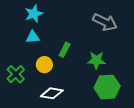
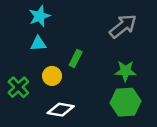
gray arrow: (105, 22) -> (123, 26), turned -65
green star: (96, 60) -> (125, 71), moved

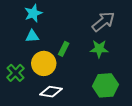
green star: (125, 71) -> (99, 49), moved
yellow circle: (52, 76) -> (44, 63), size x1.5

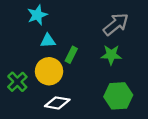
cyan triangle: (32, 36) -> (48, 41), moved

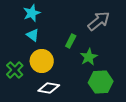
cyan triangle: (48, 41) -> (33, 35), moved, turned 40
green rectangle: (71, 55) -> (71, 41), moved
green star: (111, 55) -> (89, 57), moved, turned -30

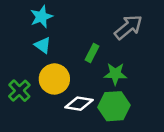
green star: (89, 57) -> (115, 74), turned 30
green hexagon: (101, 82) -> (114, 106), moved
white diamond: (49, 88) -> (79, 104), moved

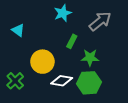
cyan star: (41, 17) -> (63, 13), moved
cyan triangle: (43, 45) -> (18, 30), moved
green cross: (19, 91) -> (15, 81), moved

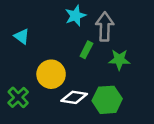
gray arrow: (100, 21) -> (105, 27), moved, turned -50
green star: (90, 58) -> (119, 60), moved

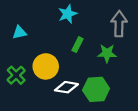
gray arrow: (105, 27) -> (119, 24), moved
cyan triangle: (22, 36) -> (19, 33), turned -48
green cross: (18, 97) -> (16, 75), moved

